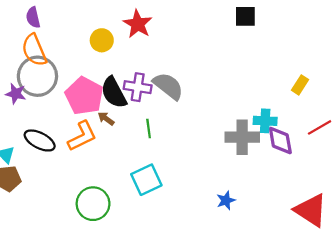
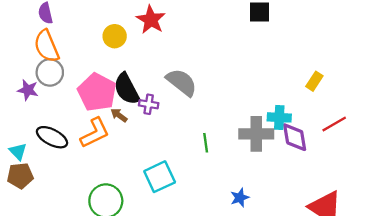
gray circle: (37, 76) -> (50, 72), size x0.7
purple cross: (138, 87) -> (149, 104), moved, size x0.7
green line: (149, 129) -> (206, 143), moved

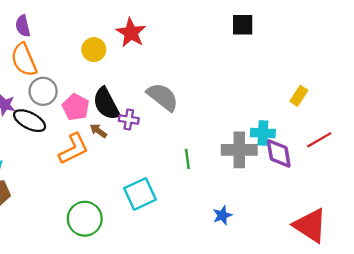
gray circle: (50, 72) -> (43, 91), moved
pink pentagon: (97, 92) -> (76, 107), size x0.7
black ellipse: (52, 137) -> (30, 121), moved

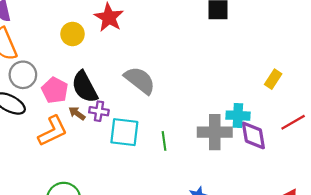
purple cross: (129, 119) -> (99, 111), moved
cyan square: (140, 194) -> (124, 132), moved, turned 32

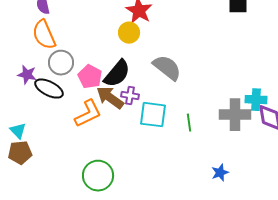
yellow circle: (73, 34) -> (129, 33), moved
black semicircle: (85, 87) -> (117, 74), turned -112
brown arrow: (77, 113) -> (110, 98), size x1.8

